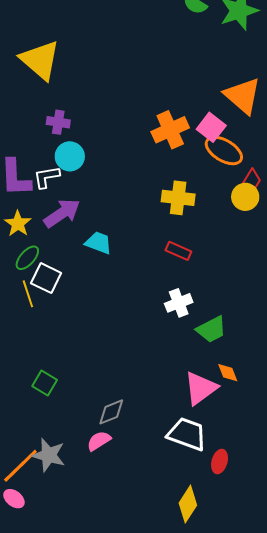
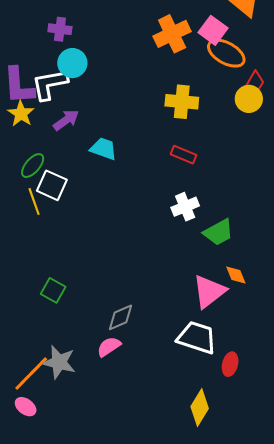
white L-shape: (46, 177) -> (50, 84), size x1.4
purple arrow: (62, 213) -> (66, 120), size x0.7
yellow star: (18, 224) -> (21, 114), moved

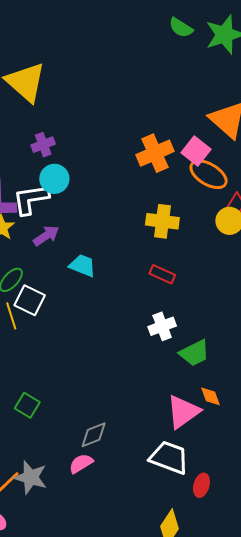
purple cross: (60, 29) -> (43, 145), turned -30

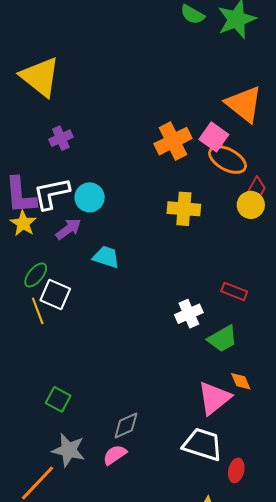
cyan circle: (54, 179) -> (90, 197), moved
red rectangle: (162, 274) -> (234, 291), moved
gray star: (31, 477) -> (69, 450), moved

